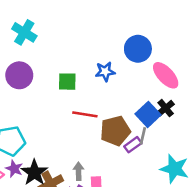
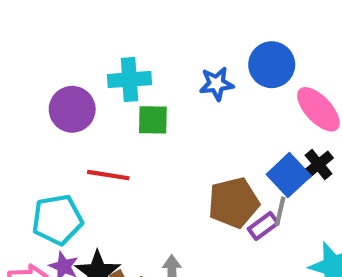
cyan cross: (24, 32) -> (129, 80), moved, turned -35
blue star: (105, 72) -> (217, 84), moved
red line: (85, 114) -> (108, 175), moved

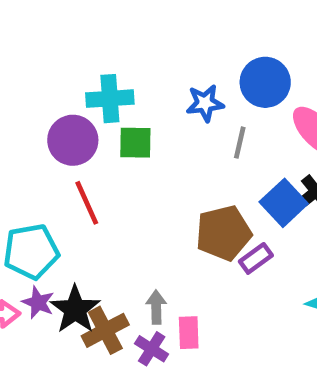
purple circle: (72, 109) -> (73, 140), moved
red line: (108, 175) -> (87, 203), turned 57
gray line: (280, 211) -> (240, 143), moved

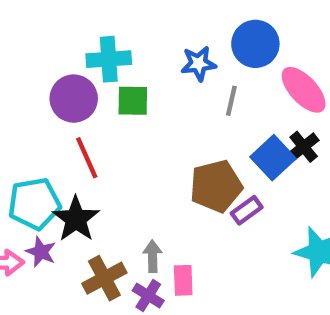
black star: (75, 309) -> (76, 219), moved

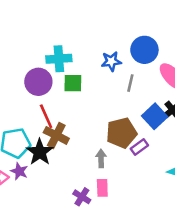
gray arrow: (153, 256) -> (101, 158), moved
brown cross: (104, 278) -> (56, 135), moved, turned -35

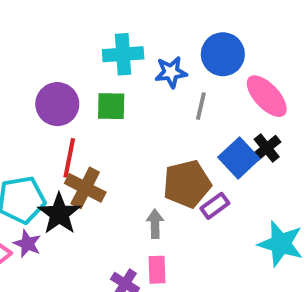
cyan cross: (59, 59) -> (123, 54), moved
red line: (46, 116) -> (69, 158), turned 35

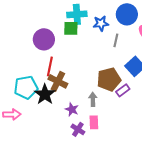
green square: (111, 106) -> (71, 28), moved
purple star: (27, 244) -> (72, 109), moved

